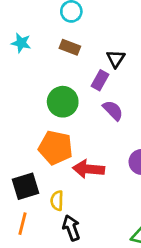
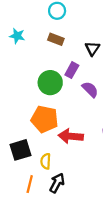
purple rectangle: (100, 80) -> (72, 70), moved
orange line: (23, 224) -> (30, 184), moved
black arrow: (71, 228) -> (57, 183), turned 48

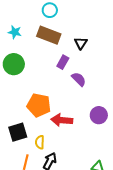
brown rectangle: (56, 39) -> (49, 35), size x1.6
green circle: (50, 83) -> (14, 64), moved

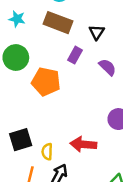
purple semicircle: (79, 79) -> (108, 67), moved
orange pentagon: (39, 105) -> (46, 82), moved
red arrow: (62, 120) -> (83, 144), moved

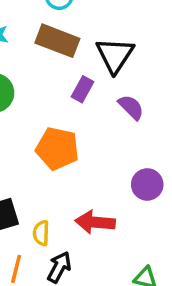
black triangle: (97, 32) -> (115, 55), size x1.6
orange pentagon: (46, 82) -> (57, 149), moved

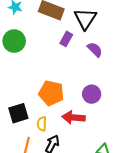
orange pentagon: (57, 149) -> (51, 93), moved
purple circle: (147, 184) -> (92, 94), moved

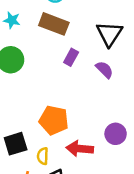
black triangle: (85, 19) -> (109, 34), moved
purple circle: (92, 94) -> (116, 134), moved

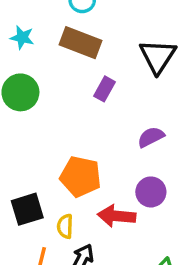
purple semicircle: (104, 70) -> (151, 137), moved, turned -72
purple circle: (116, 134) -> (151, 192), moved

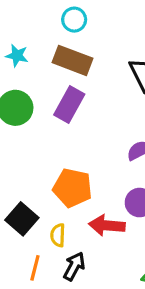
purple rectangle: (105, 89) -> (69, 105), moved, size x1.5
black square: (27, 209) -> (22, 219), turned -32

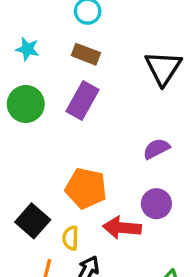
brown rectangle: (73, 60) -> (86, 54), size x0.7

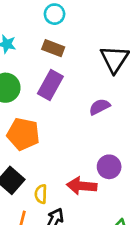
purple semicircle: (156, 149) -> (100, 107), moved
orange pentagon: (86, 188) -> (23, 134), moved

